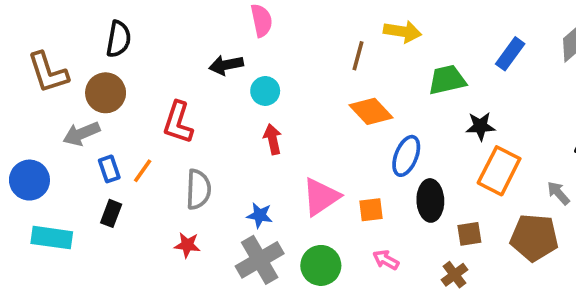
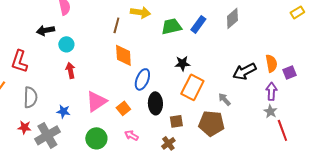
green trapezoid: (447, 80) -> (171, 26), moved
orange diamond: (371, 111) -> (123, 55), turned 40
orange square: (371, 210) -> (123, 108), turned -32
gray cross: (260, 260) -> (47, 135), moved

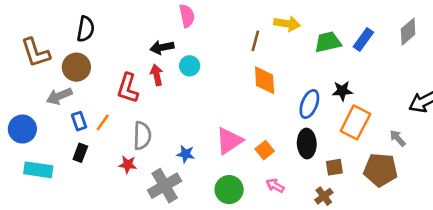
red arrow: (70, 70) -> (157, 75), moved
blue ellipse: (142, 79) -> (309, 104), moved
red star: (24, 127) -> (128, 165), moved

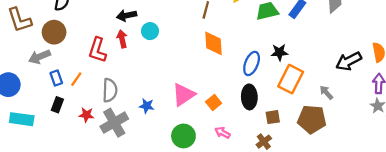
red star: (128, 165) -> (86, 115), moved
gray cross: (165, 186) -> (114, 123), moved

